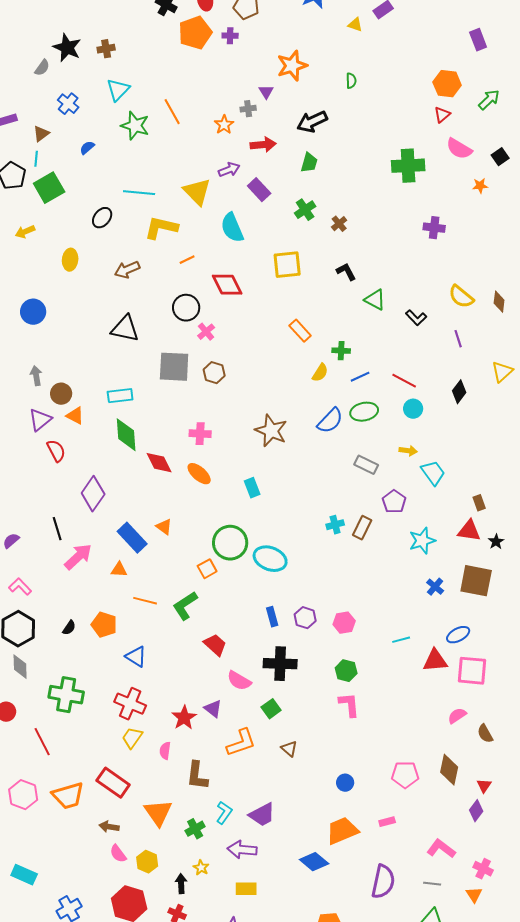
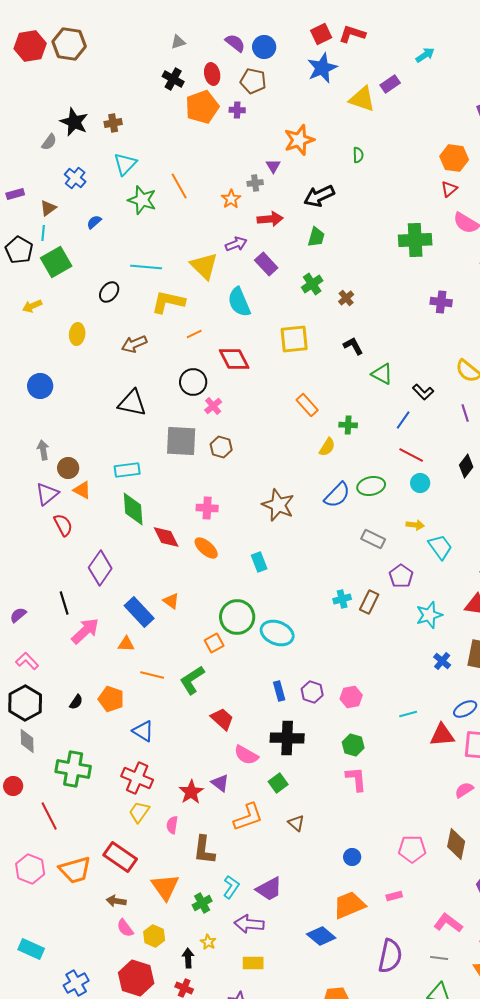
yellow triangle: (355, 25) -> (362, 99), size x1.8
blue line: (360, 377) -> (403, 420), moved, turned -30

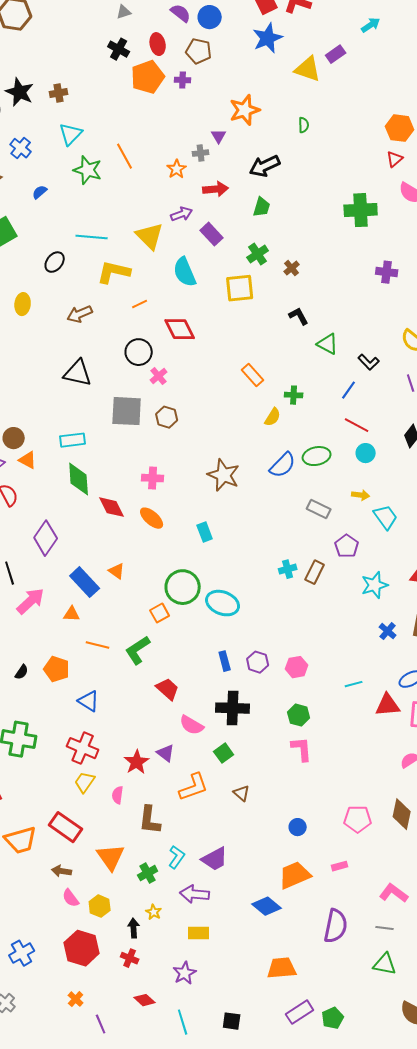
yellow square: (294, 339) -> (240, 288), moved

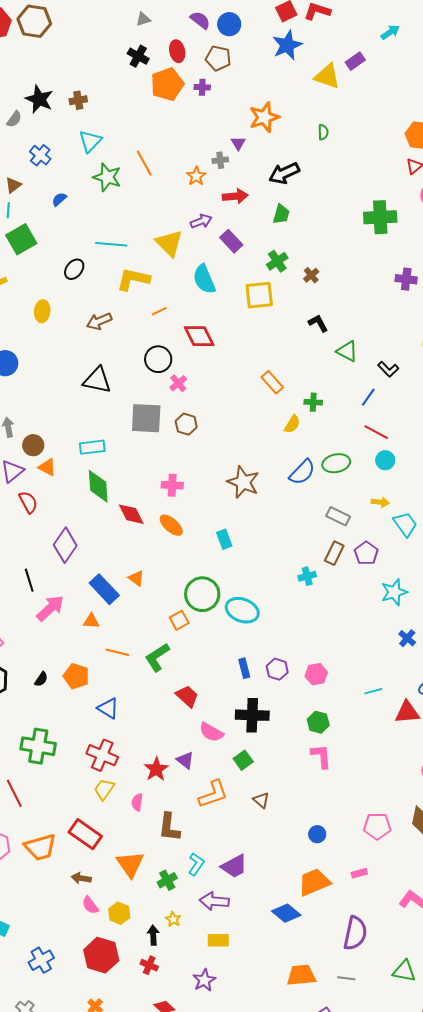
brown rectangle: (315, 572) -> (334, 553), moved
gray line: (385, 928) -> (346, 978), moved

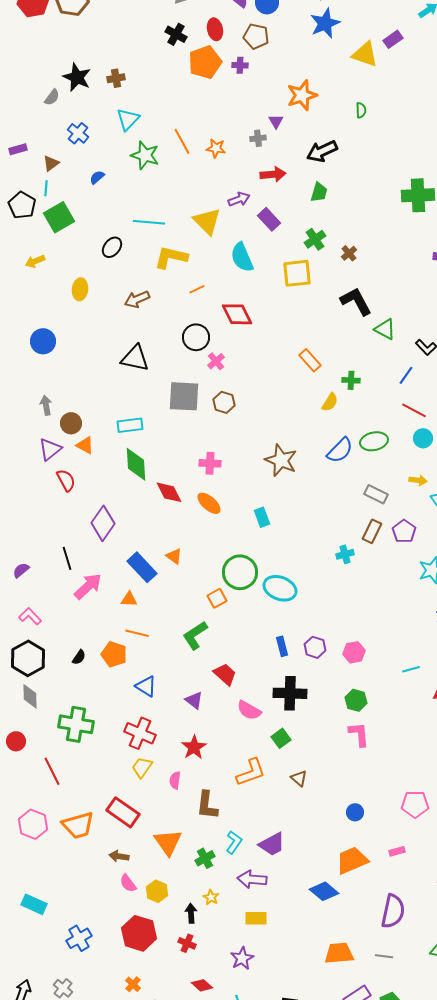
orange star: (196, 176) -> (216, 148), moved, turned -30
black L-shape: (318, 323) -> (356, 301), size x1.6
orange line: (117, 652) -> (137, 633), moved
purple triangle: (185, 760) -> (194, 700), moved

